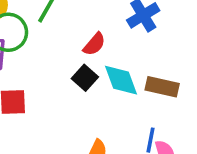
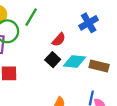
cyan diamond: (121, 80) -> (74, 62), turned -65

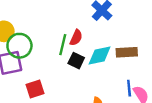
green line: (31, 17) -> (63, 45), moved

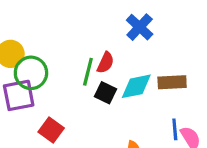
red square: (35, 89) -> (51, 130), turned -36

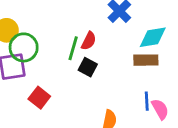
cyan diamond: (136, 86) -> (153, 37), moved

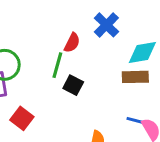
red semicircle: (89, 41) -> (72, 43), moved
blue line: (147, 101) -> (137, 121), turned -72

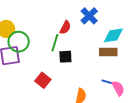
black square: (73, 85) -> (65, 57), turned -32
red square: (22, 118) -> (43, 80), moved

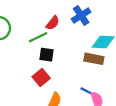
green line: (55, 43) -> (38, 37), turned 36
red square: (43, 80) -> (41, 77), moved

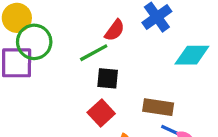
brown rectangle: (94, 59) -> (158, 107), moved

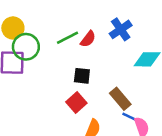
green line: (94, 53) -> (68, 38), moved
brown rectangle: (158, 107) -> (120, 99), turned 40

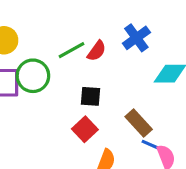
green circle: (26, 47) -> (33, 76), moved

